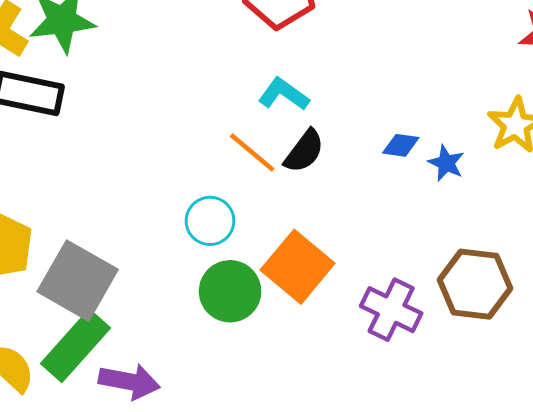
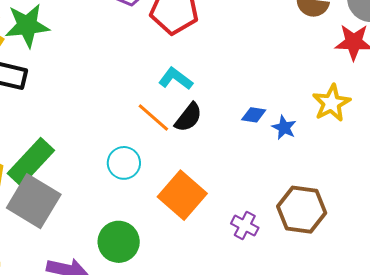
green circle: (230, 291) -> (119, 242), moved
purple cross: (391, 310) -> (245, 226), size x0.7
green rectangle: (76, 346) -> (31, 162), moved

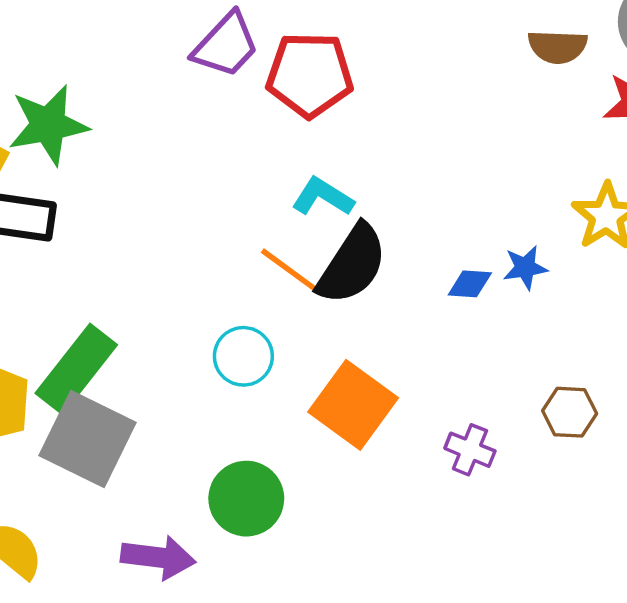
blue diamond: (254, 115) -> (470, 284), moved
black semicircle: (188, 117) -> (352, 264), size x1.5
blue star: (284, 128) -> (525, 268), turned -30
brown hexagon: (302, 210) -> (570, 412), size x0.6

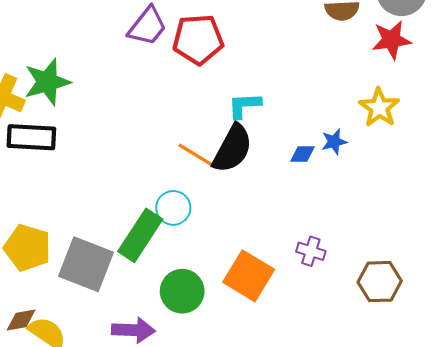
cyan L-shape: (323, 197) -> (244, 105), moved, turned -30
green rectangle: (76, 369) -> (140, 235), moved
orange square: (353, 405) -> (249, 276), moved
brown hexagon: (570, 412) -> (380, 282), moved, size x1.4

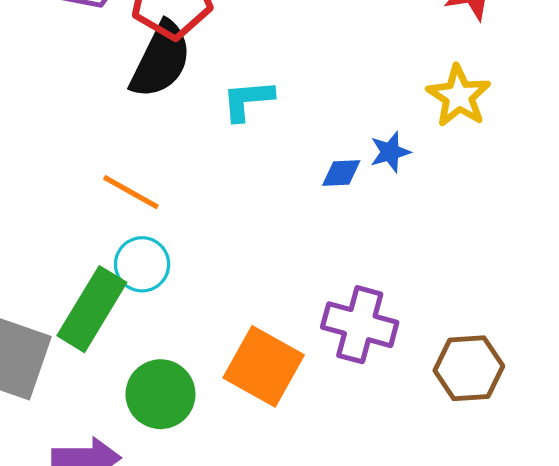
black semicircle: (232, 149) -> (161, 60), moved
orange line: (196, 155) -> (131, 192), moved
purple cross: (311, 251) -> (360, 325), size x1.6

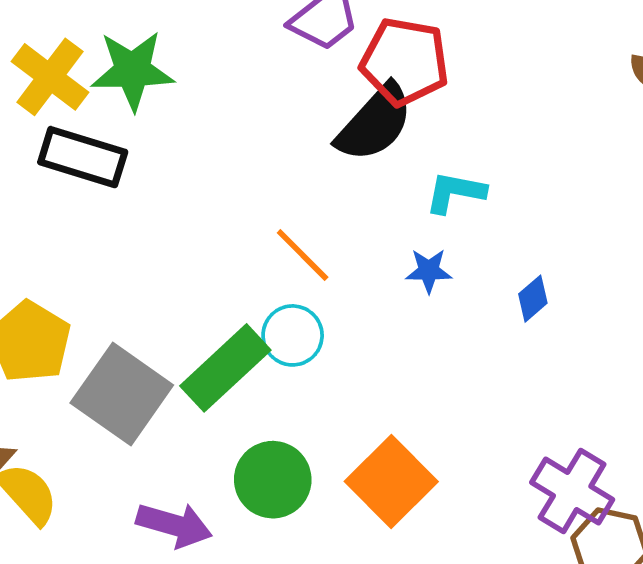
blue star: (390, 152) -> (429, 271), moved
blue diamond: (341, 173) -> (533, 299), turned -54
purple cross: (360, 325) -> (572, 491), moved

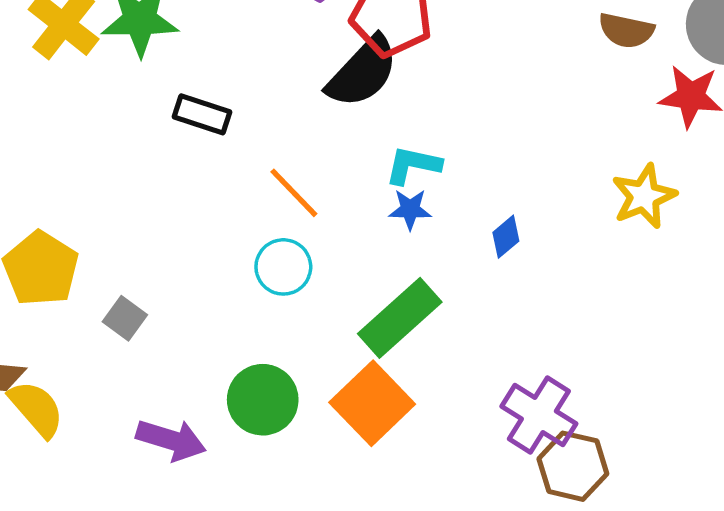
black rectangle: (83, 157) -> (202, 114), moved, size x0.7
cyan L-shape: (455, 192) -> (413, 165), moved
green rectangle: (225, 368) -> (400, 318), moved
gray square: (122, 394) -> (125, 318), size x0.5

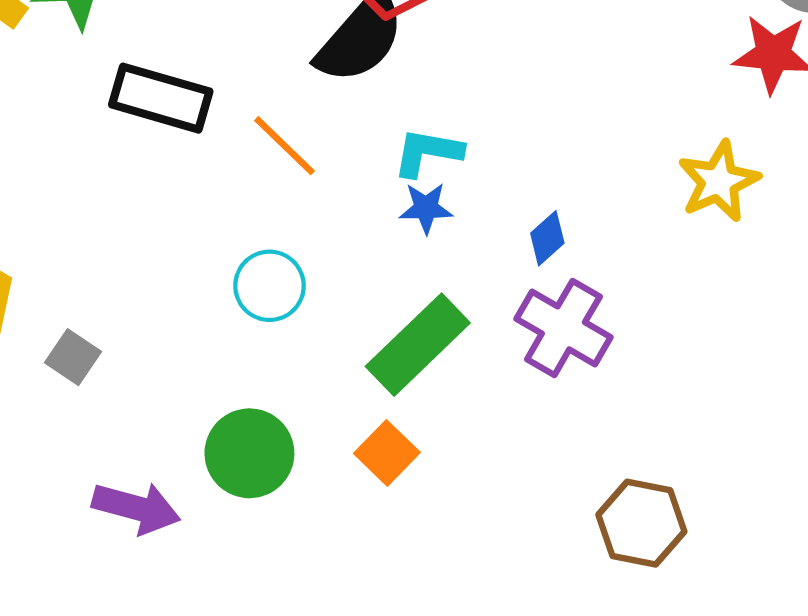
black rectangle: (202, 114) -> (161, 98), size x1.4
orange line: (294, 193) -> (284, 146), moved
orange square: (372, 403) -> (387, 453), size x0.6
purple cross: (539, 415) -> (563, 328), moved

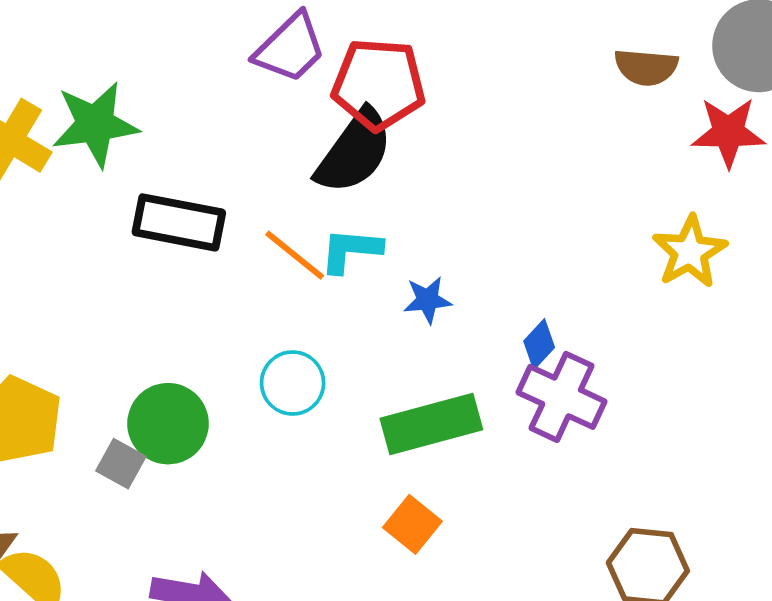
cyan L-shape: (428, 152) -> (351, 250), moved
blue diamond: (547, 238) -> (539, 344), moved
green rectangle: (418, 345) -> (431, 424), turned 34
green circle: (249, 453) -> (168, 424), moved

